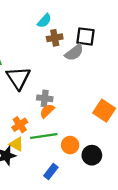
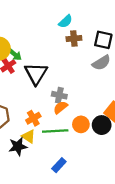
gray semicircle: (74, 53) -> (101, 63), moved
orange circle: (70, 145) -> (81, 124), moved
black circle: (92, 155) -> (102, 125), moved

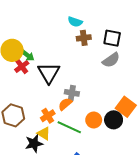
cyan semicircle: (66, 21) -> (75, 22), turned 64
orange semicircle: (60, 107) -> (65, 104), moved
green line: (55, 131) -> (69, 127), turned 30

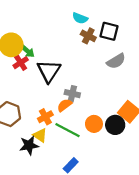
brown cross: (84, 38) -> (88, 36), turned 32
black square: (112, 38) -> (109, 31), moved

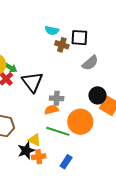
orange semicircle: (64, 105) -> (51, 110), turned 32
orange cross: (45, 117) -> (39, 157), moved, turned 32
orange circle: (94, 124) -> (80, 122), size x1.6
black circle: (115, 125) -> (97, 95), moved

